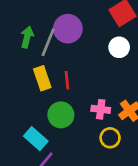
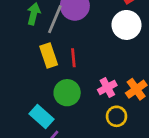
white circle: (119, 47) -> (126, 25), size x1.4
pink cross: (101, 109) -> (107, 87), turned -36

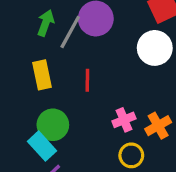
yellow rectangle: (49, 56) -> (42, 75), moved
green circle: (67, 93) -> (53, 125), moved

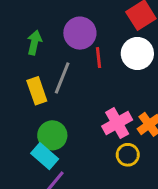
gray line: (70, 32) -> (62, 78), moved
red line: (87, 80) -> (99, 58), moved
pink cross: (124, 120) -> (117, 123), size x1.4

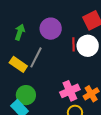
red line: (99, 58) -> (74, 44), moved
yellow rectangle: (37, 91) -> (18, 64), turned -42

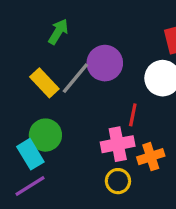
purple circle: (51, 29) -> (105, 63), moved
red line: (74, 44) -> (133, 115), moved

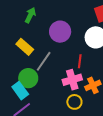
gray line: (75, 78) -> (44, 61), moved

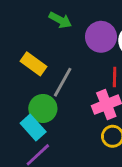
green arrow: (30, 15) -> (60, 20), moved, turned 98
purple circle: (60, 32) -> (101, 37), moved

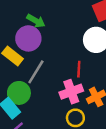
purple circle: (101, 37) -> (28, 38), moved

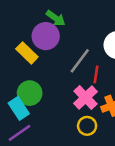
gray line: (36, 72) -> (80, 61), moved
pink cross: (71, 92) -> (85, 97), turned -30

